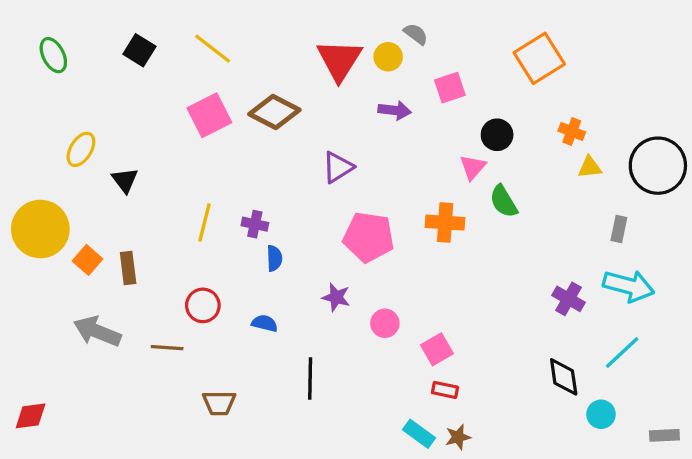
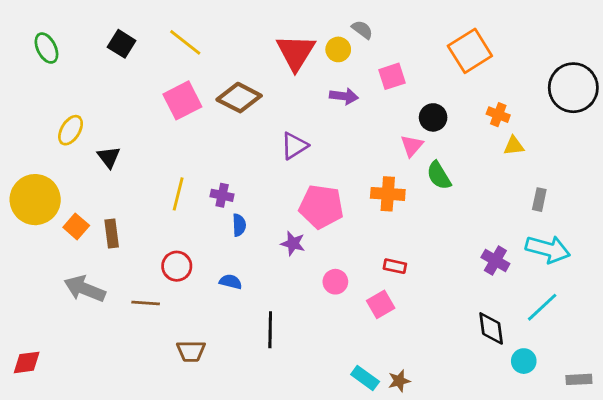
black circle: (658, 166) -> (573, 88), moved
purple star: (336, 297) -> (293, 243), moved
red rectangle: (445, 390) -> (395, 266), moved

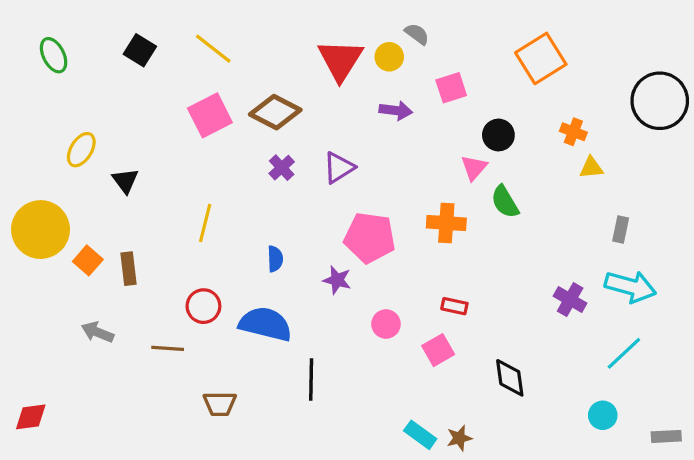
purple cross: (222, 195) -> (282, 168), moved, turned 35
blue semicircle: (231, 282) -> (265, 324), size x2.0
gray arrow: (85, 289) -> (98, 332), size x0.7
black diamond: (491, 328) -> (510, 378), moved

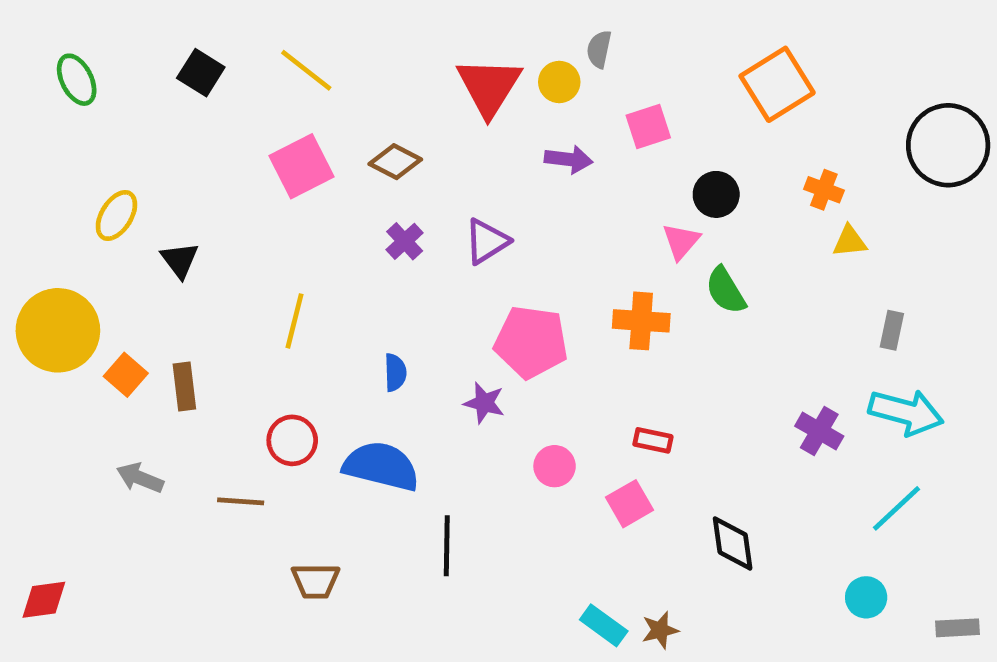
gray semicircle: (417, 34) -> (599, 49), turned -115
brown diamond: (275, 112) -> (395, 162), size x0.7

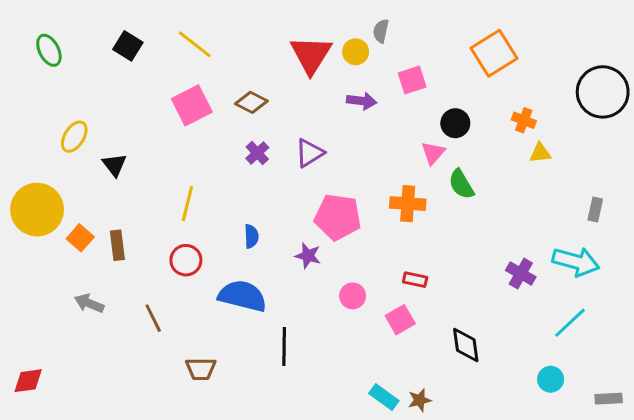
gray rectangle: (892, 330) -> (595, 210), moved
red circle: (292, 440) -> (186, 260), moved
brown line: (241, 501) -> (153, 318), turned 60

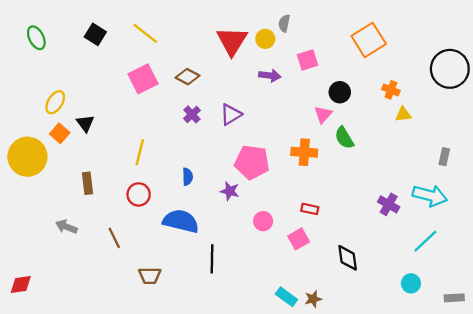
orange square: (80, 238) -> (60, 133), moved

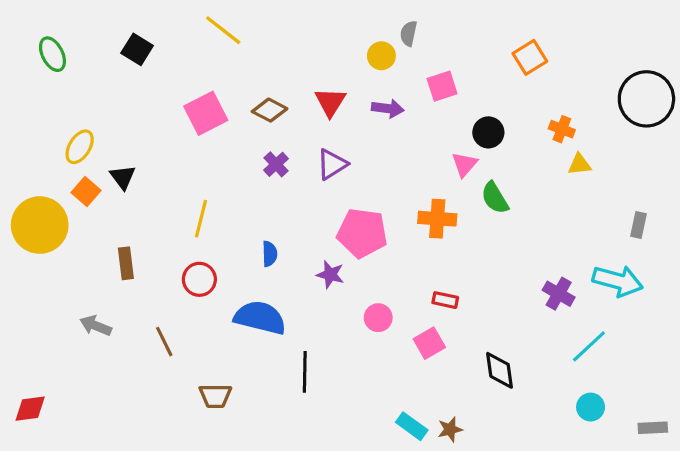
yellow line: (145, 33) -> (223, 30), moved
orange square: (369, 40) -> (530, 57), size x0.7
red triangle: (232, 41) -> (330, 102), moved, size x0.7
cyan line: (425, 241) -> (589, 346), moved

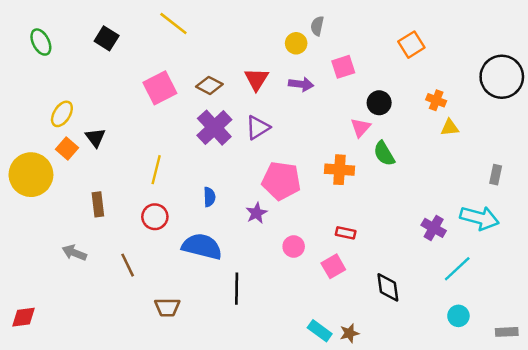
purple cross: (276, 164) -> (214, 128), size x1.8
purple star: (330, 275) -> (256, 213), turned 30

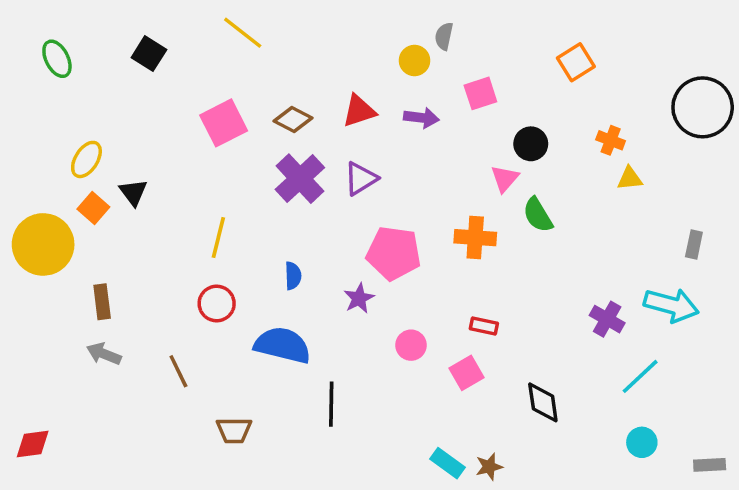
red triangle: (256, 79) -> (359, 111), turned 40
brown rectangle: (98, 204) -> (102, 302), moved

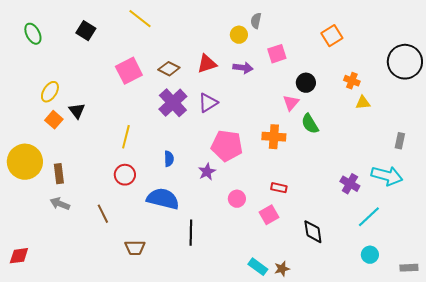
yellow circle: (43, 244) -> (25, 162), moved

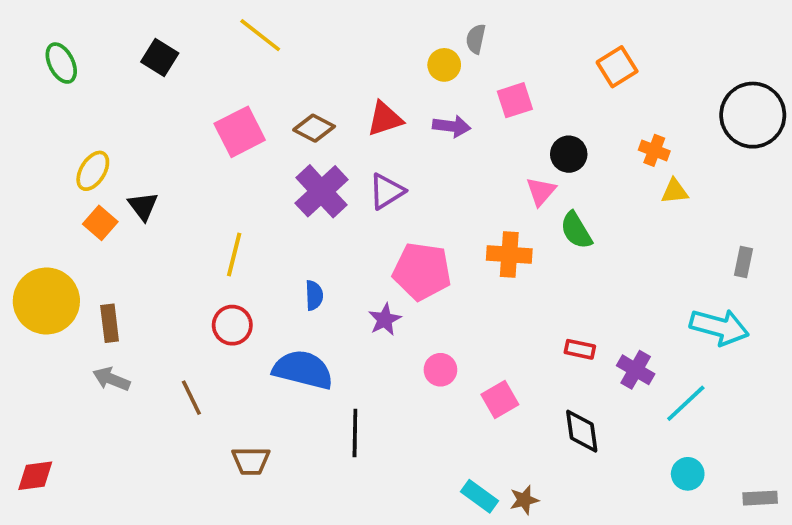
purple cross: (350, 184) -> (636, 370), moved
red rectangle: (279, 188) -> (580, 349), moved

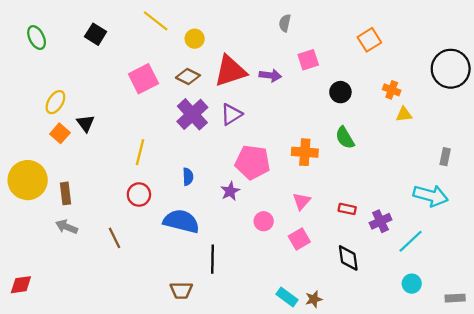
yellow circle: (444, 65) -> (195, 39), moved
red triangle: (385, 119) -> (230, 71), size x1.5
pink triangle: (541, 191) -> (301, 201), moved
purple cross: (636, 370) -> (381, 221), turned 35
brown trapezoid: (251, 461) -> (181, 290), moved

